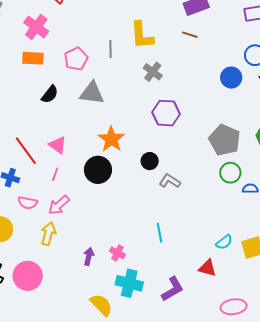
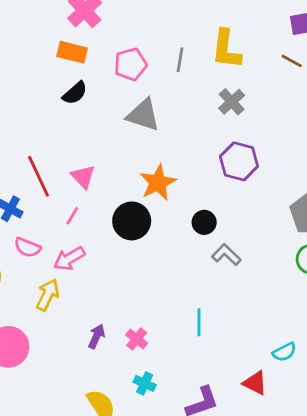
black semicircle: (50, 94) -> (75, 93), moved
cyan cross: (129, 283) -> (145, 383), size x0.6

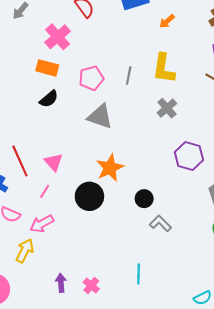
purple hexagon: (239, 161) -> (189, 156), moved
purple arrow: (96, 336) -> (61, 283), turned -30

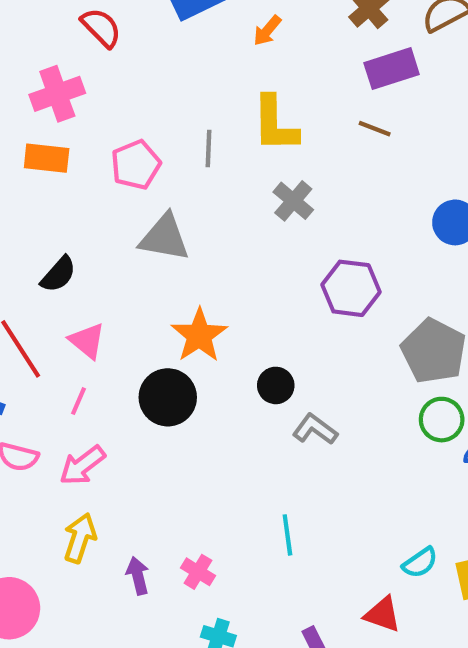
pink cross: (58, 37) -> (57, 94), turned 30
black semicircle: (49, 99) -> (58, 274), moved
yellow arrow: (25, 251) -> (80, 538), moved

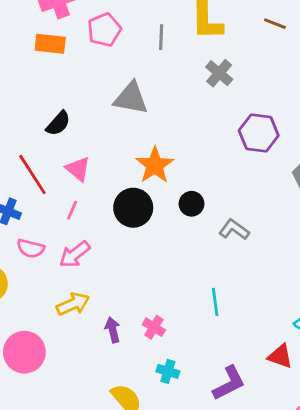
pink pentagon: (136, 165) -> (104, 30), moved
black circle: (276, 385) -> (192, 204), moved
yellow arrow: (80, 538) -> (73, 304), turned 48

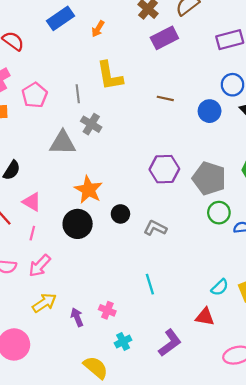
brown line: (275, 24) -> (165, 98), moved
gray cross: (219, 73) -> (91, 124), moved
purple hexagon: (259, 133) -> (164, 169), moved
cyan cross: (168, 371) -> (123, 341), turned -35

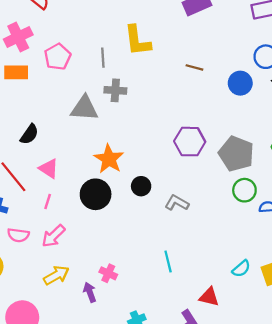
gray cross: (91, 124) -> (115, 90), turned -30
pink cross: (107, 310) -> (108, 273), moved
red triangle: (205, 317) -> (209, 297), moved

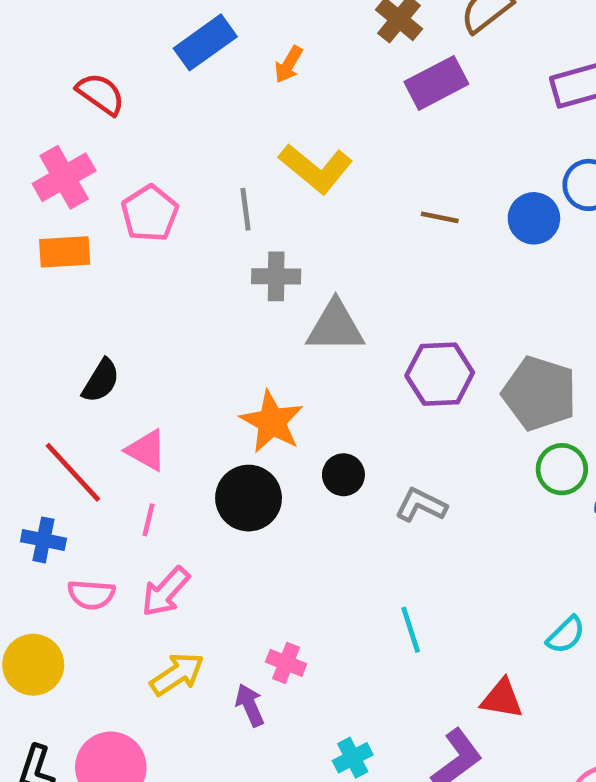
yellow L-shape: (137, 41) -> (316, 168), turned -40
blue circle: (240, 83) -> (534, 218), moved
gray triangle: (84, 108) -> (335, 327), moved

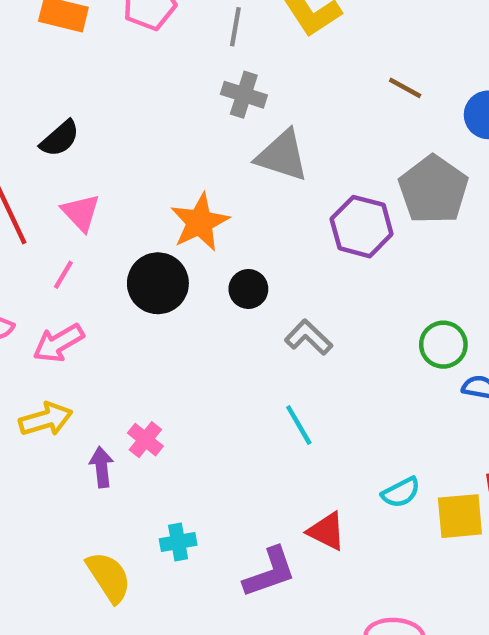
gray pentagon: (539, 393) -> (433, 190), moved
cyan line: (411, 630) -> (299, 425), moved, turned -30

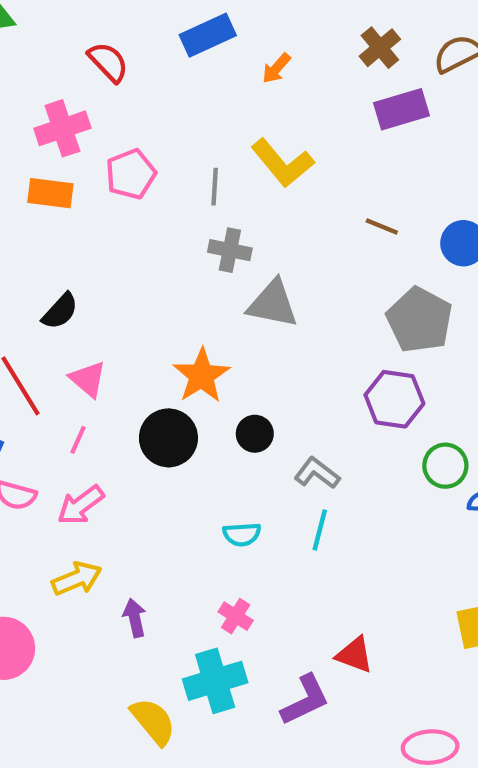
purple hexagon: (362, 227) -> (394, 399), moved
cyan line: (299, 425) -> (320, 530), moved, turned 51
pink cross: (145, 440) -> (236, 616), moved
cyan semicircle: (401, 492) -> (242, 534), moved, turned 30
cyan cross: (178, 542) -> (215, 681), size x1.8

